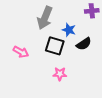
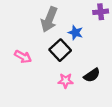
black semicircle: (84, 44) -> (92, 75), moved
black square: (55, 46) -> (60, 50), turned 30

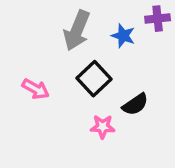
blue star: (75, 33) -> (123, 36), moved
black semicircle: (92, 75) -> (135, 104), moved

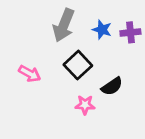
purple cross: (158, 19) -> (130, 32), moved

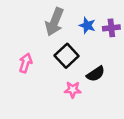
pink arrow: (30, 74) -> (25, 63), turned -102

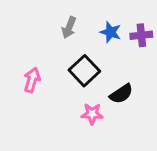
gray arrow: (54, 22) -> (69, 28), size x0.6

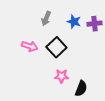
pink arrow: (32, 80) -> (30, 46), moved, turned 91
black semicircle: (121, 94) -> (81, 88), moved, turned -35

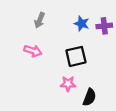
gray arrow: (46, 18) -> (40, 20), moved
black square: (56, 47) -> (76, 56), moved, turned 30

